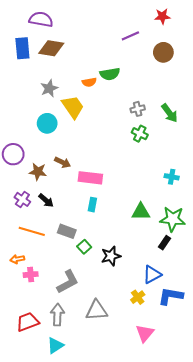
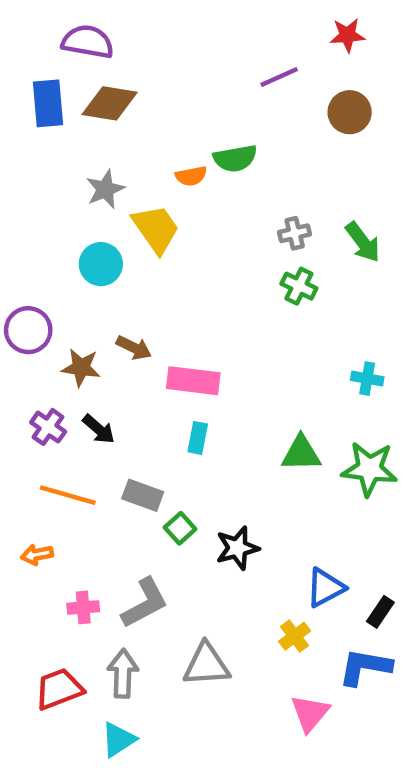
black rectangle: (164, 243) -> (380, 612), moved
pink cross: (31, 275) -> (83, 607), moved
blue L-shape: (171, 296) -> (365, 667), moved

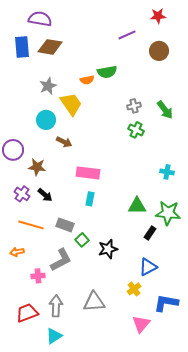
brown arrow: (134, 348) -> (64, 142), moved
gray L-shape: (145, 603) -> (61, 260), moved
black rectangle: (380, 612) -> (150, 233), moved

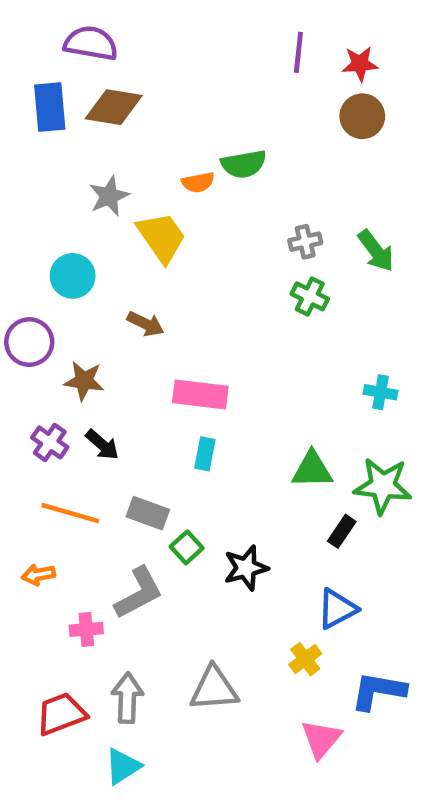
red star: (158, 16) -> (360, 64), moved
purple line: (127, 35) -> (298, 52), moved, turned -60
cyan circle: (46, 120) -> (73, 276), moved

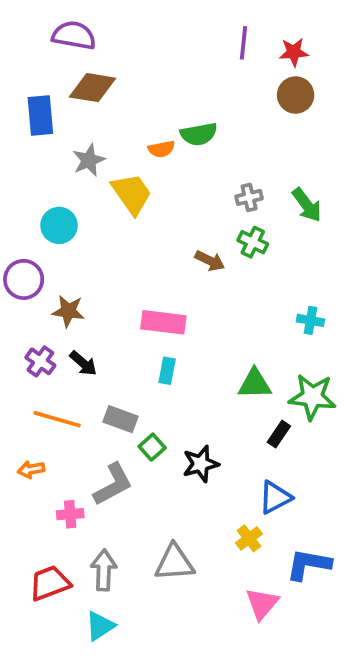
blue rectangle: (50, 107) -> (40, 115), moved
brown arrow: (146, 324) -> (210, 261), moved

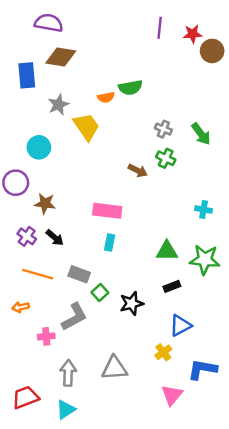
brown circle: (296, 95) -> (212, 51), moved
gray cross: (249, 197) -> (163, 129), turned 35
black rectangle: (279, 434) -> (172, 286), moved, turned 35
red trapezoid: (50, 583) -> (25, 397), moved

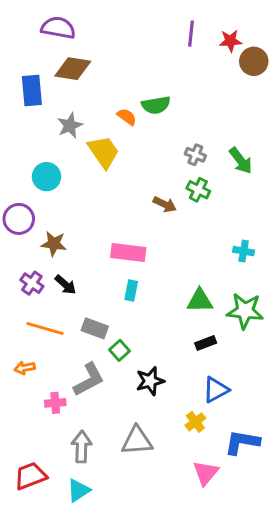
orange semicircle: (106, 97) -> (127, 117), turned -133
black star: (132, 303) -> (150, 381), moved

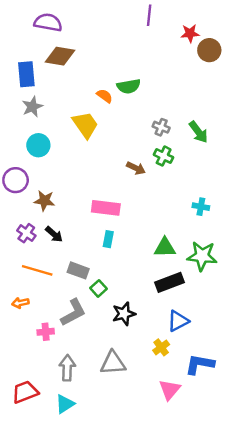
purple line: (191, 34) -> (149, 15), moved
gray star: (70, 126) -> (32, 107), moved
black rectangle: (206, 343) -> (170, 282), size x1.6

